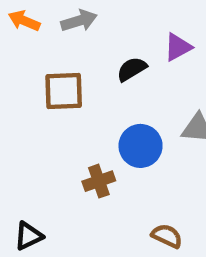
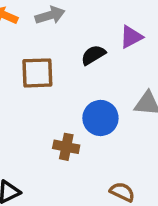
brown cross: (99, 181) -> (66, 147), turned 30

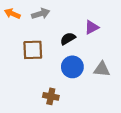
blue circle: (100, 118) -> (72, 67), moved

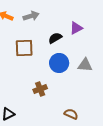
brown cross: (51, 96) -> (40, 89), turned -32

